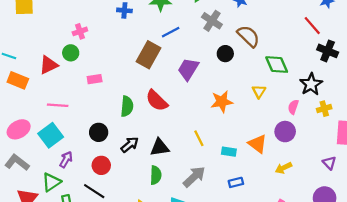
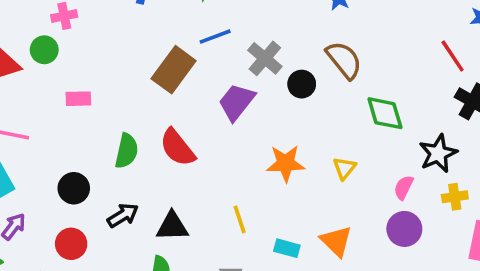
gray cross: (212, 21) -> (265, 58), moved
yellow triangle: (259, 91) -> (344, 168), moved
purple circle: (285, 132) -> (404, 229), moved

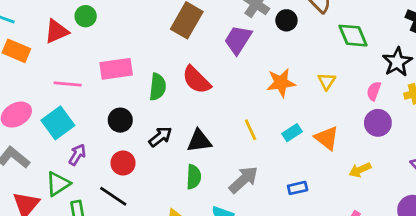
pink rectangle: (78, 99) -> (116, 69), moved, size x1.6
cyan rectangle: (287, 248) -> (292, 133), moved, turned -42

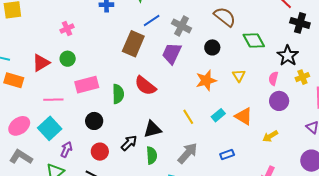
green circle: (86, 16) -> (68, 59), moved
black circle: (286, 20) -> (212, 47), moved
black arrow: (160, 137) -> (129, 143), moved

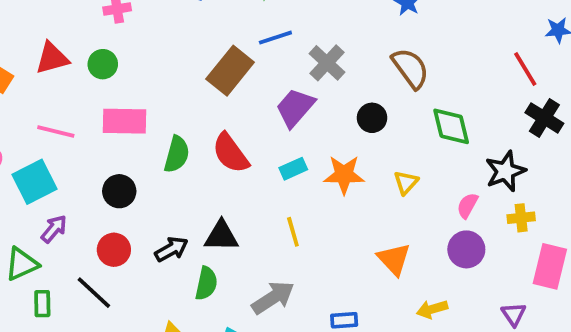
cyan rectangle: (218, 115) -> (293, 169), moved

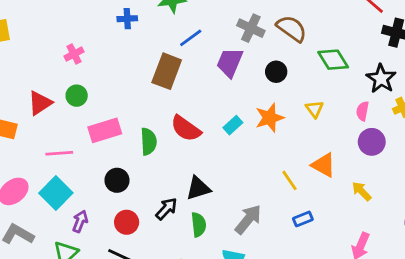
gray cross: (327, 63) -> (251, 28), moved
purple trapezoid: (295, 108) -> (230, 62), moved
yellow line: (293, 232) -> (290, 180), moved
yellow arrow: (432, 309) -> (361, 191), turned 80

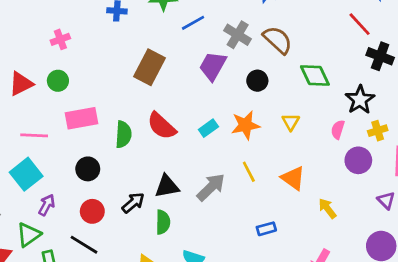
blue line: (191, 38) -> (193, 23), moved
purple circle: (372, 142) -> (358, 160), moved
yellow line: (290, 180) -> (249, 172), moved
gray arrow: (248, 219) -> (211, 187), moved

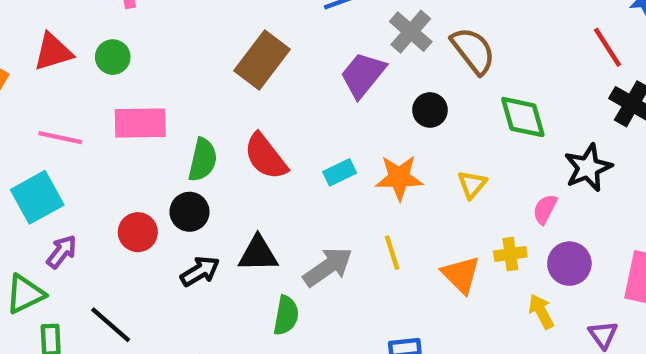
yellow cross: (378, 131) -> (510, 254), moved
black circle: (88, 169) -> (189, 212), moved
yellow arrow: (327, 208) -> (541, 311), moved
red circle: (92, 211) -> (138, 232), moved
green semicircle: (163, 222) -> (286, 315), moved

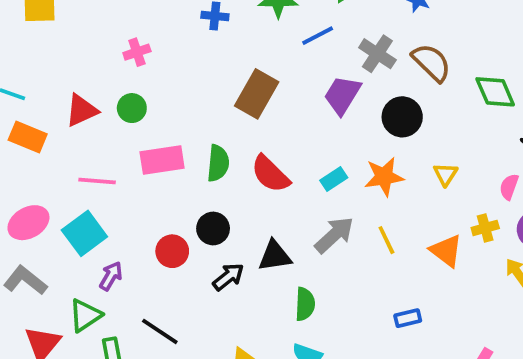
black circle: (430, 110) -> (402, 117), size x1.4
green diamond: (523, 117) -> (495, 92), moved
green semicircle: (203, 160) -> (218, 163), moved
gray arrow: (328, 267) -> (334, 235), moved

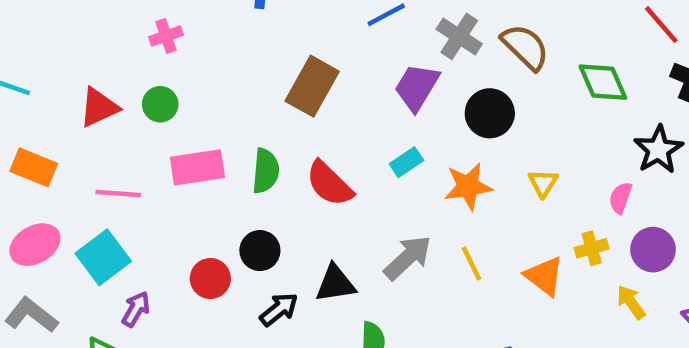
orange rectangle: (28, 137) -> (34, 167), moved
cyan rectangle: (334, 179) -> (406, 162), moved

